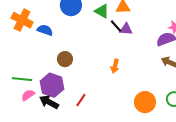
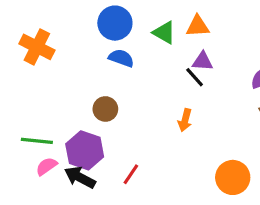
black line: (116, 26) -> (195, 77), moved
blue semicircle: (45, 30) -> (121, 58), moved

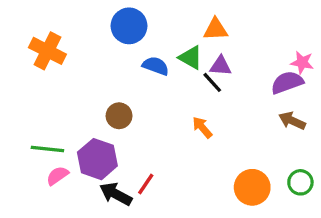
green triangle: (164, 33) -> (191, 58), moved
blue semicircle: (121, 58) -> (156, 66), moved
orange arrow: (185, 120) -> (202, 127), turned 125
black arrow: (80, 177) -> (116, 194), moved

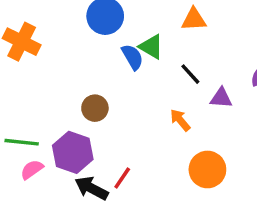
green triangle: (191, 58) -> (151, 47), moved
blue semicircle: (156, 66) -> (132, 57), turned 40
purple triangle: (221, 66) -> (221, 98), moved
orange circle: (252, 187) -> (207, 169), moved

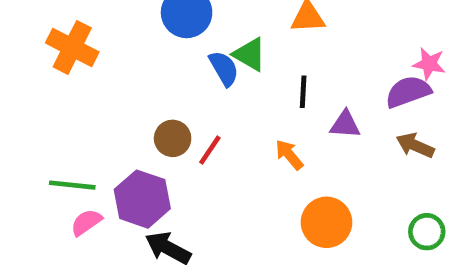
black line: (190, 74) -> (303, 92), turned 45
red line: (122, 178) -> (210, 150), moved

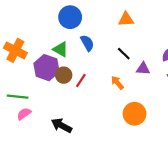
orange cross: (72, 47) -> (15, 50), moved
green triangle: (250, 54) -> (60, 49), moved
black line: (303, 92) -> (124, 54), turned -48
purple hexagon: (142, 199) -> (47, 68), moved

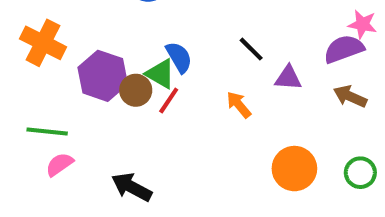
blue semicircle: (87, 43) -> (179, 57), moved
green triangle: (60, 49) -> (160, 74), moved
orange circle: (135, 114) -> (294, 169), moved

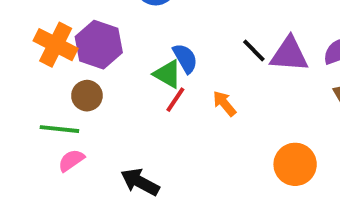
purple hexagon: (103, 76) -> (99, 45), moved
purple triangle: (288, 78) -> (289, 54), moved, size x1.5
brown circle: (136, 90) -> (87, 96), moved
orange arrow: (239, 105) -> (224, 103), moved

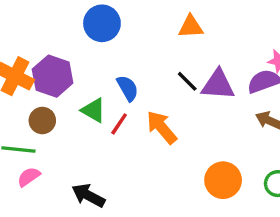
green triangle: (167, 74) -> (93, 110), moved
orange arrow: (224, 103) -> (162, 127), size x1.5

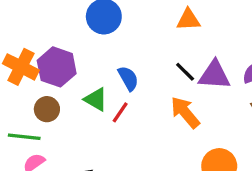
orange arrow: (162, 127) -> (185, 112), moved

